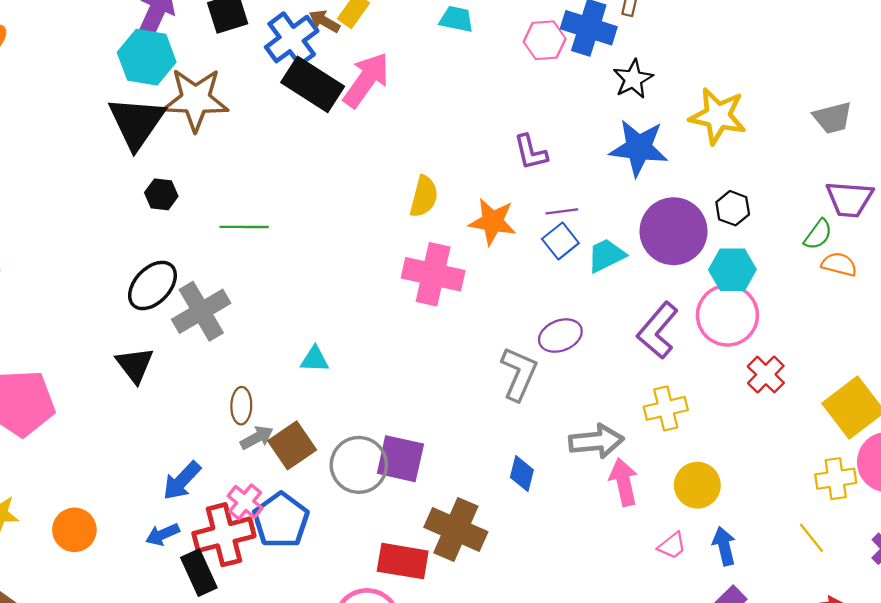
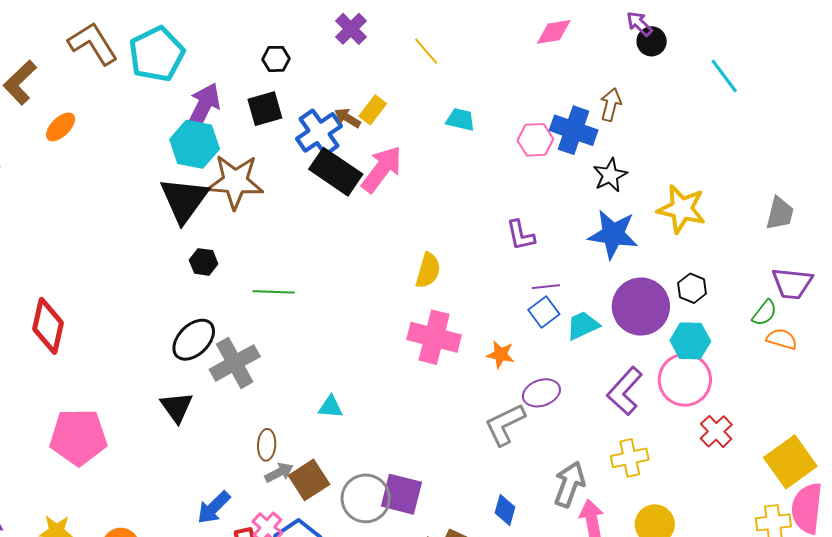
gray trapezoid: (833, 118) -> (780, 213), turned -63
orange star: (493, 222) -> (501, 354), moved, size x0.7
gray L-shape: (519, 374) -> (505, 424), turned -141
gray arrow: (596, 441) -> (569, 484), turned -66

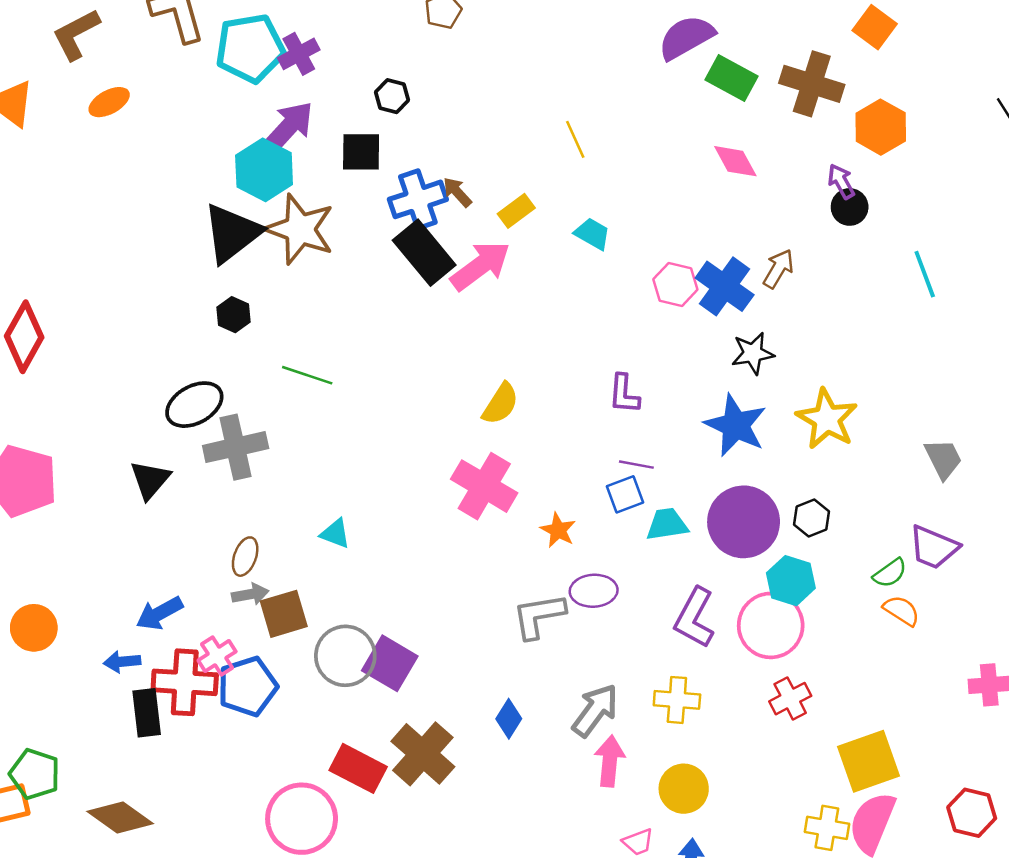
purple cross: (351, 29) -> (299, 54), moved
pink diamond: (554, 32) -> (735, 161), turned 54
yellow rectangle: (373, 110) -> (516, 211), moved
gray trapezoid: (780, 213) -> (943, 459), turned -57
purple L-shape: (625, 391) -> (694, 618), turned -30

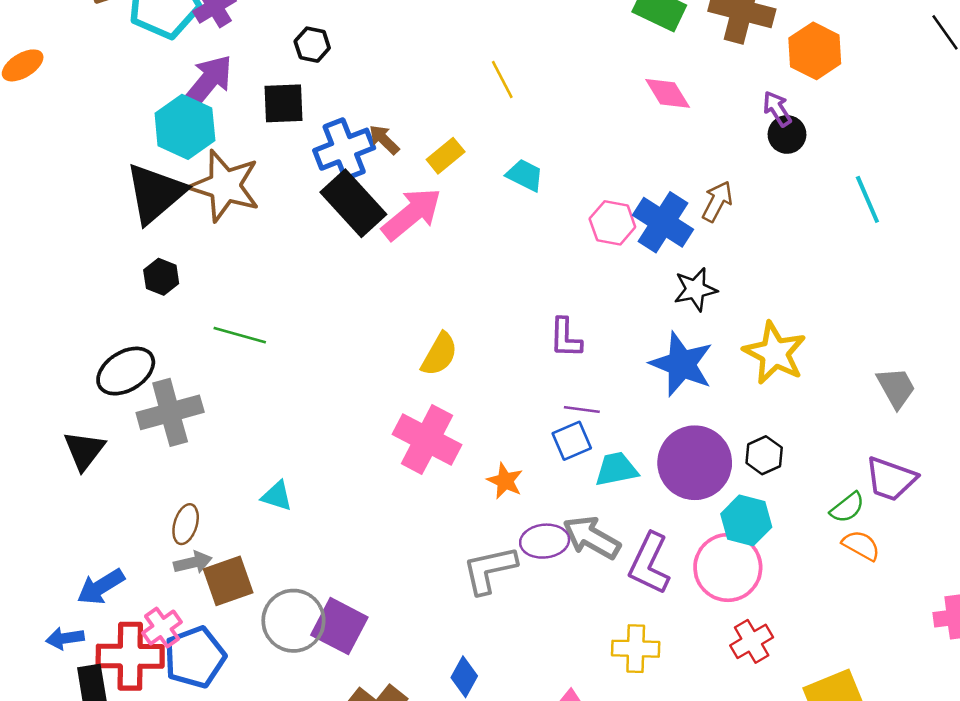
gray arrow: (595, 710) -> (592, 537), moved, turned -94

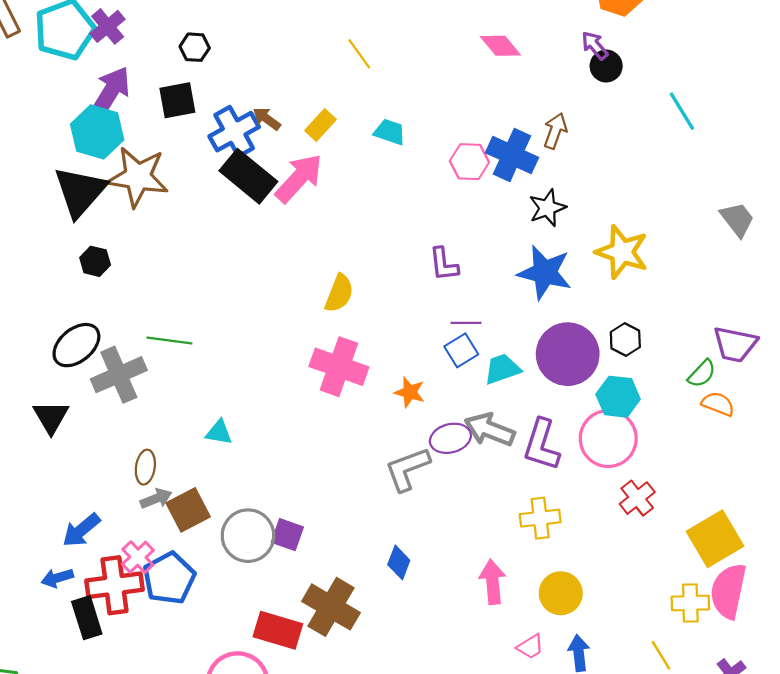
green line: (240, 335) -> (169, 340), moved
gray trapezoid: (896, 388) -> (737, 219), moved
purple square: (339, 626) -> (287, 535), size x0.7

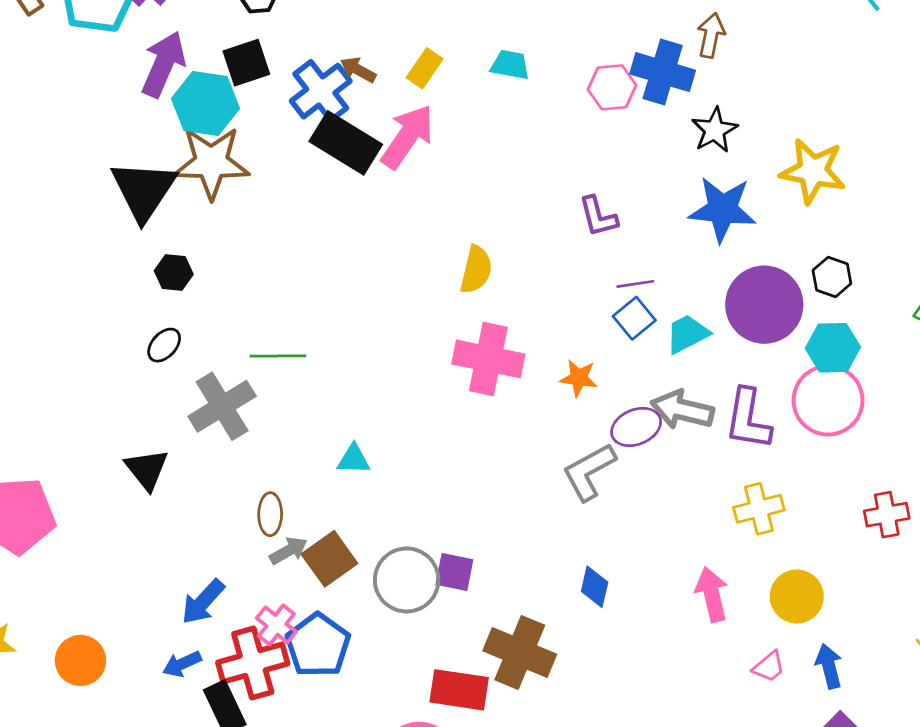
cyan hexagon: (97, 132) -> (206, 104), moved
black ellipse: (76, 345) -> (164, 345), moved, size x0.6
red cross: (637, 498) -> (887, 515), moved, turned 36

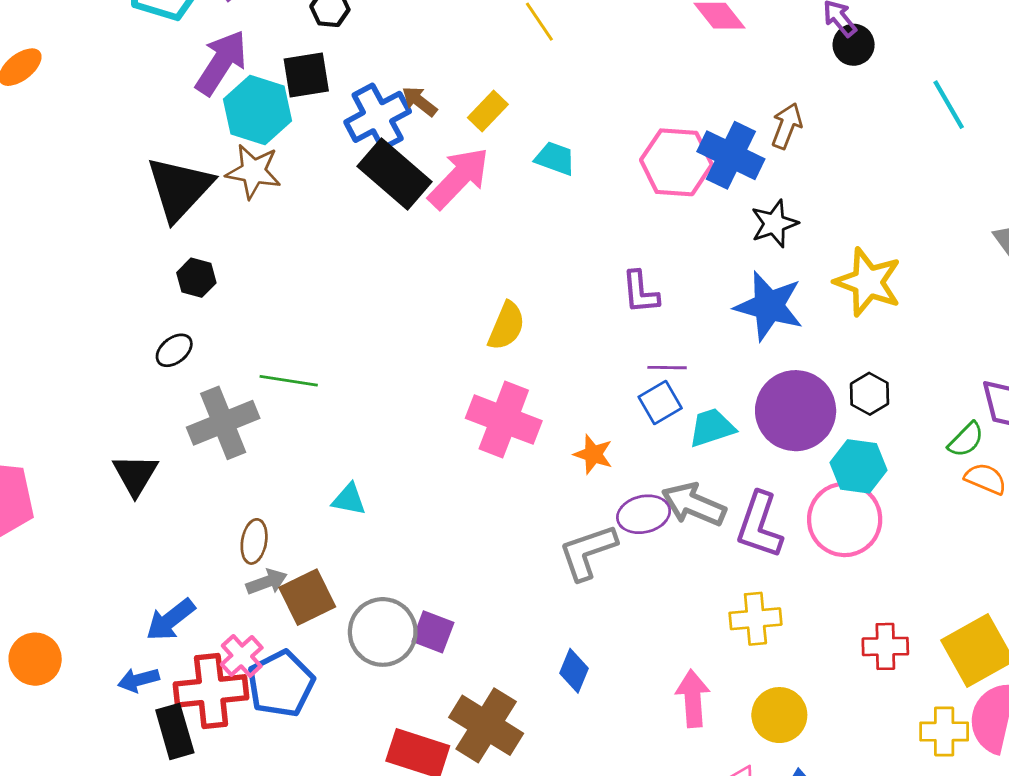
cyan trapezoid: (510, 65) -> (555, 158), moved
pink hexagon: (612, 87) -> (676, 162), size x1.4
brown star: (211, 163) -> (253, 171), size x0.7

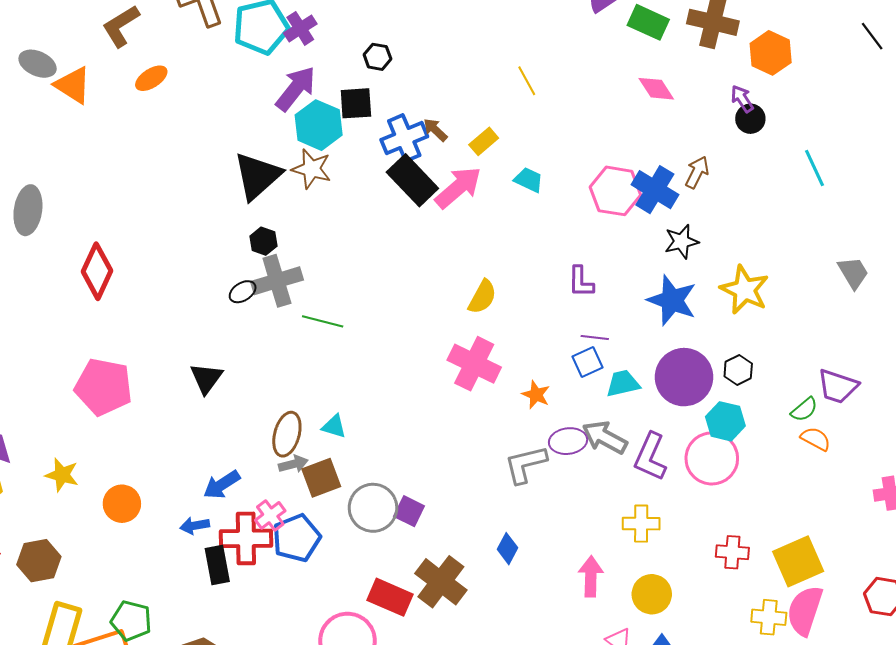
gray cross: (223, 423) -> (277, 281), moved
cyan triangle: (349, 499) -> (334, 426), moved
brown ellipse: (254, 541) -> (287, 434), size x1.4

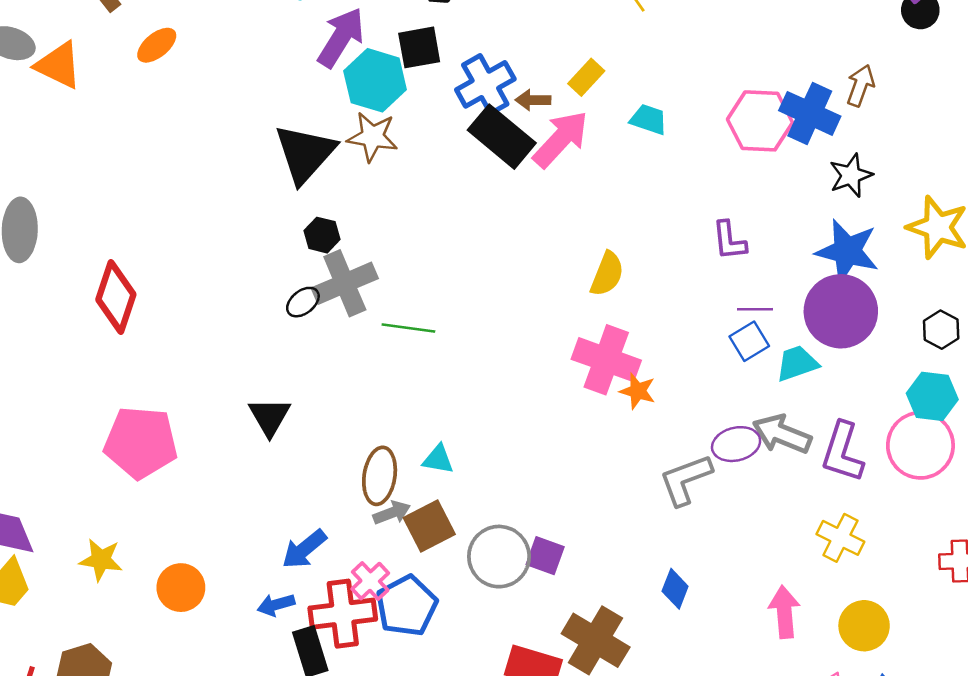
brown arrow: (435, 130) -> (533, 100), moved, turned -36
purple circle: (684, 377) -> (841, 311), moved
orange star: (536, 395) -> (638, 391), moved
yellow cross: (641, 524) -> (840, 538), turned 33

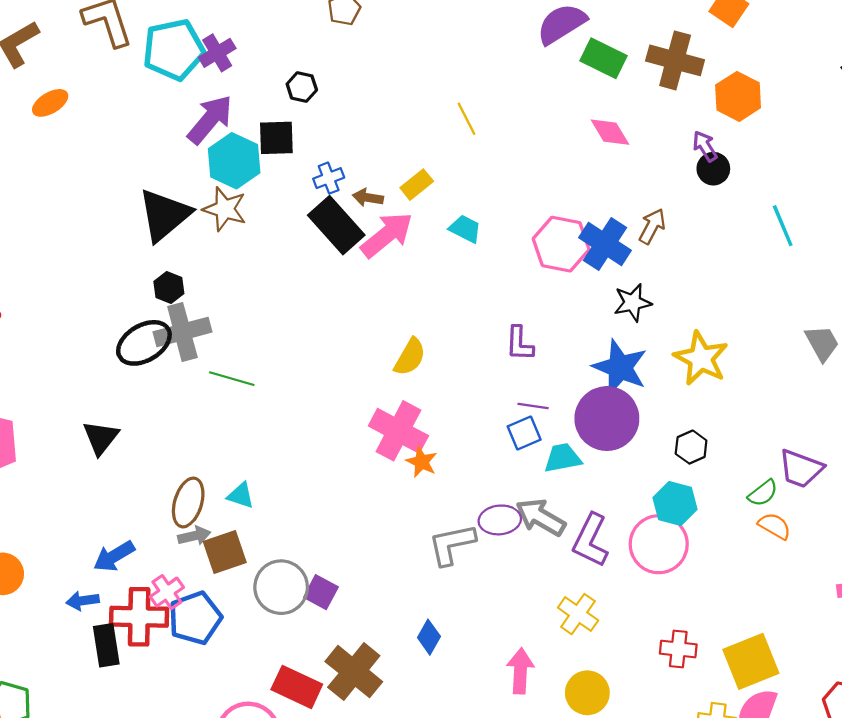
blue cross: (485, 84) -> (329, 178), size x0.6
black ellipse: (303, 302) -> (144, 343), size x1.8

